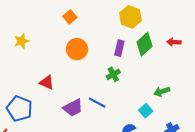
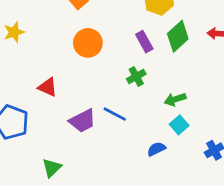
purple rectangle: (119, 48) -> (144, 42), turned -42
green arrow: (162, 92) -> (175, 99), moved

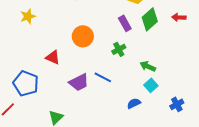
orange circle: (88, 43) -> (83, 36), moved
green arrow: (175, 99) -> (148, 66), turned 42

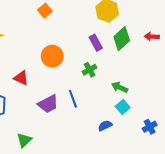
blue line: (103, 77) -> (73, 99), turned 42

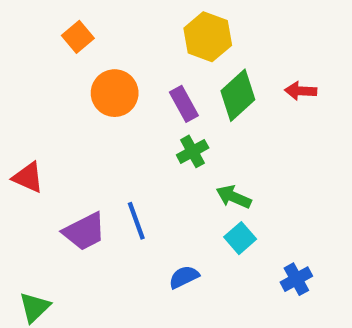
orange circle: (52, 56) -> (115, 93), moved
green cross: (90, 70) -> (193, 151), moved
blue semicircle: (105, 126) -> (184, 277), moved

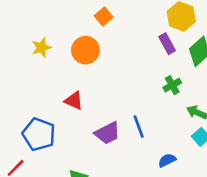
orange circle: (115, 93) -> (85, 50), moved
purple rectangle: (184, 104) -> (167, 44), moved

